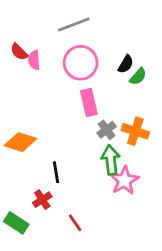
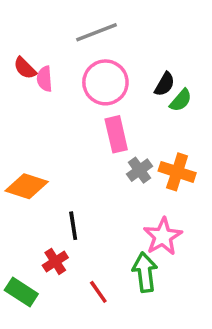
green arrow: (111, 160) -> (145, 272), moved

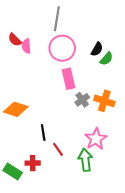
gray line: (97, 32) -> (57, 19), turned -60
red cross: (55, 261) -> (33, 163), moved, turned 32
red line: (98, 292) -> (58, 149), moved

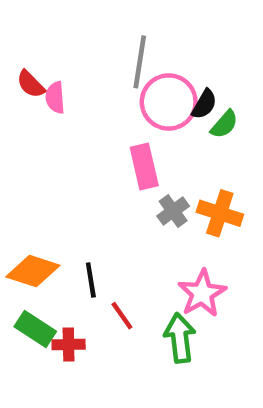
gray line: (57, 19) -> (140, 62), moved
pink circle: (62, 48) -> (169, 102), moved
orange diamond: (16, 109) -> (33, 271), moved
green rectangle: (13, 171) -> (35, 329), moved

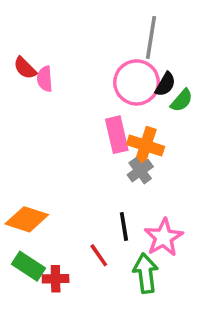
gray line: (140, 62) -> (151, 37), moved
orange cross: (220, 213) -> (146, 145), moved
black line: (91, 280) -> (124, 226), moved

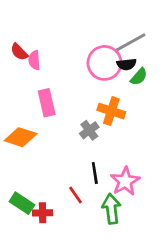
gray line: (151, 37) -> (131, 42), moved, turned 52
black semicircle: (165, 84) -> (126, 64), turned 54
pink rectangle: (117, 135) -> (47, 103), moved
gray cross: (140, 171) -> (89, 130), moved
orange diamond: (27, 219) -> (21, 137), moved

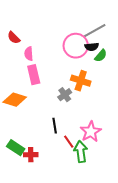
pink semicircle: (34, 60) -> (29, 54), moved
black line: (95, 173) -> (55, 126), moved
red line: (76, 195) -> (69, 142), moved

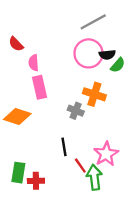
gray line: (95, 31) -> (93, 22), moved
gray cross: (65, 95) -> (76, 111), turned -32
green rectangle: (16, 148) -> (18, 173), turned 66

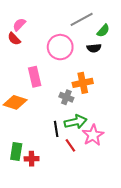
pink circle: (89, 53) -> (60, 47), moved
pink semicircle: (34, 63) -> (19, 24), moved, turned 48
green semicircle: (118, 65) -> (103, 31), moved
orange cross: (94, 94) -> (83, 83), turned -30
green arrow: (94, 177) -> (76, 122), moved, turned 85

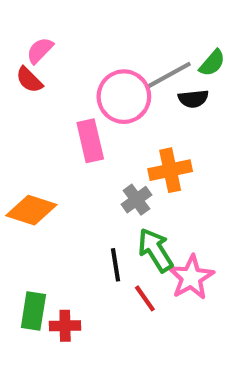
gray line: (82, 19) -> (168, 76), moved
pink rectangle: (35, 77) -> (90, 141), moved
gray cross: (66, 97) -> (136, 200), turned 32
green arrow: (76, 122) -> (155, 250), turned -110

